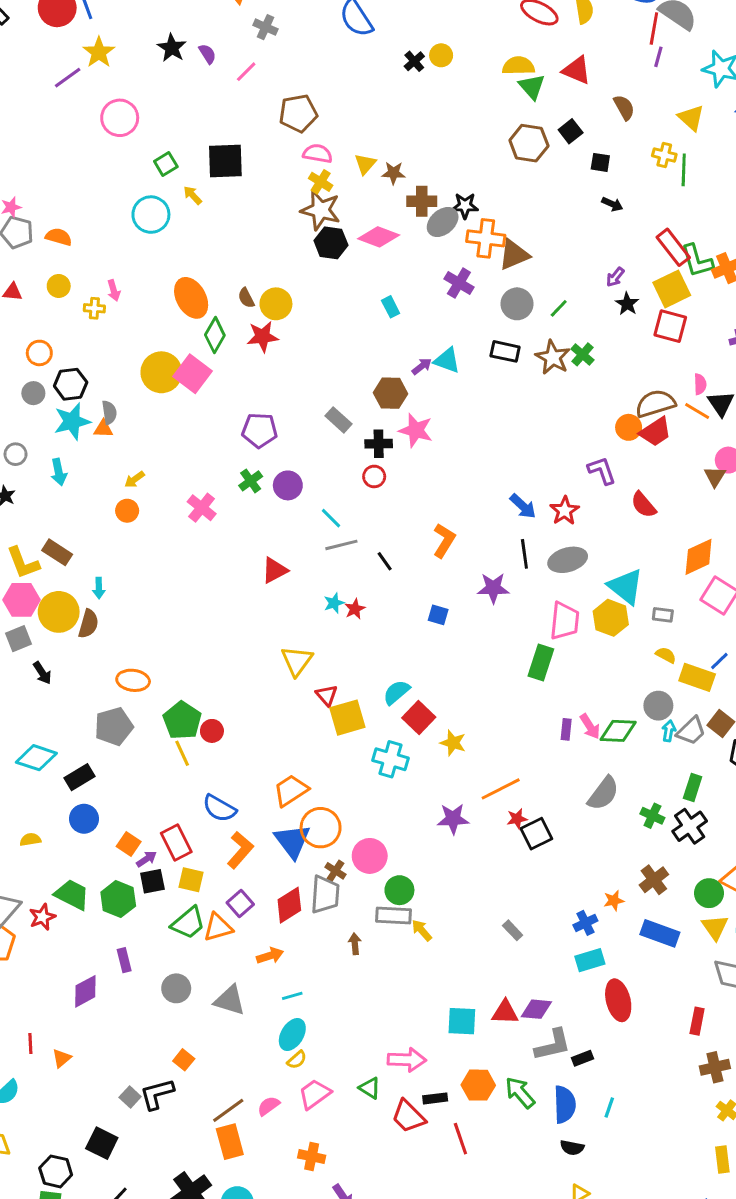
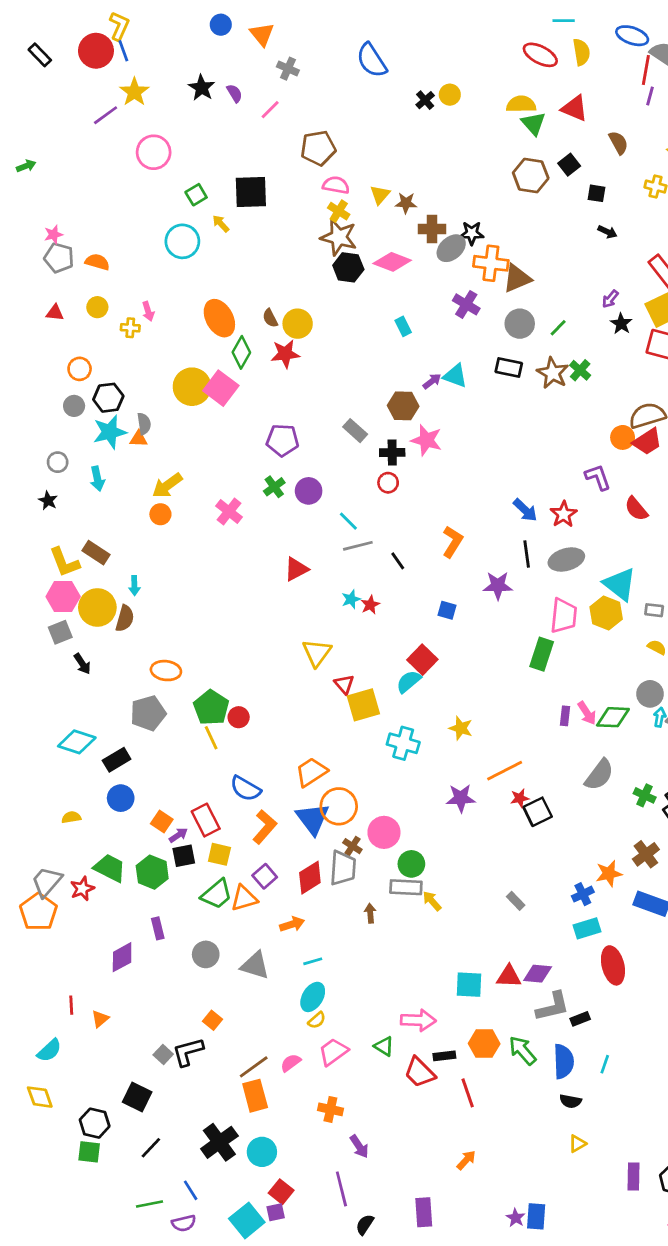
yellow arrow: (135, 479) -> (167, 485), size x1.6
red square: (419, 718) -> (422, 660), moved
orange star: (614, 901) -> (609, 874), size x1.4

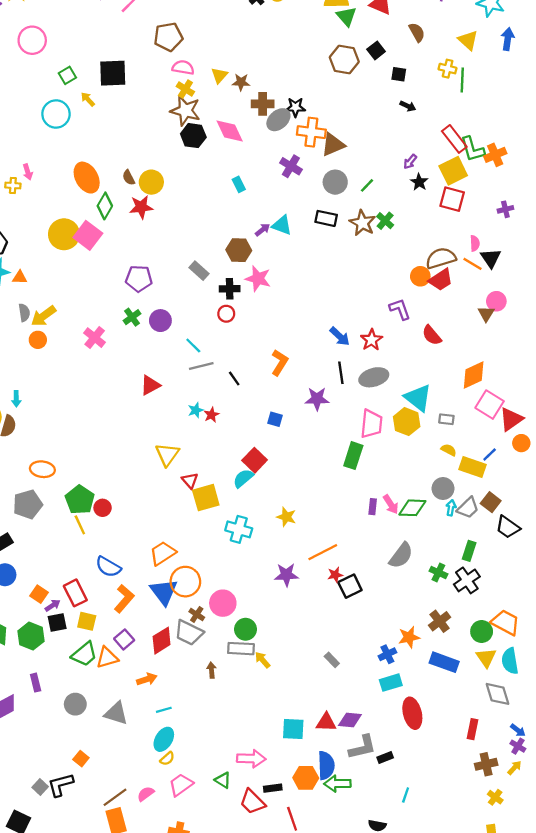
pink diamond: (392, 262) -> (230, 131), turned 44
gray semicircle: (144, 424) -> (24, 313), moved
gray trapezoid: (343, 868) -> (189, 633), turned 112
green arrow: (522, 1050) -> (337, 784), turned -50
blue semicircle: (564, 1061) -> (326, 765), moved

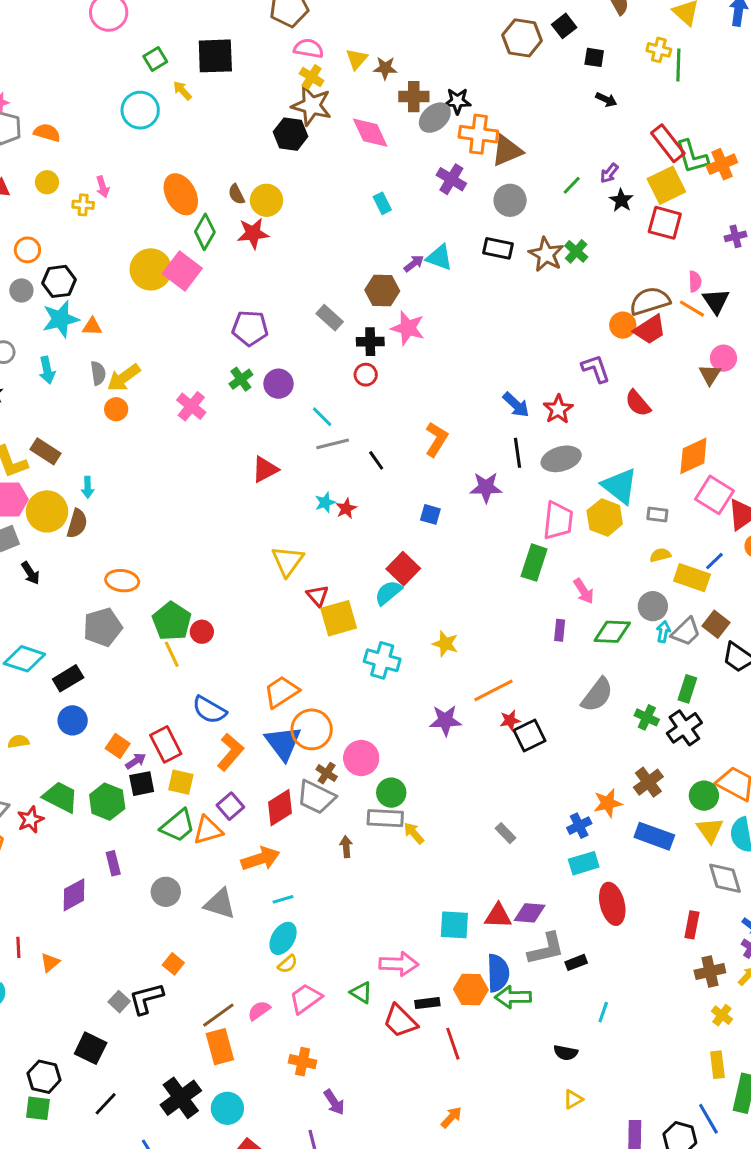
black hexagon: (193, 136) -> (291, 134), moved
green line: (367, 185) -> (572, 185), moved
yellow semicircle: (449, 450) -> (660, 555), turned -42
pink arrow: (391, 504) -> (584, 591), moved
orange arrow: (147, 679) -> (260, 859), size x1.4

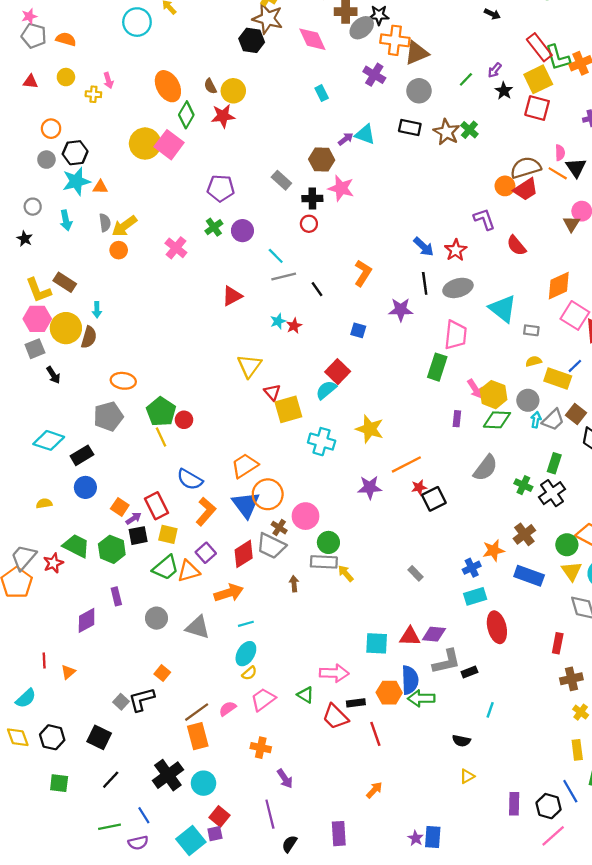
yellow hexagon: (605, 517) -> (493, 395), moved
yellow star: (445, 644) -> (370, 429), size x1.4
black hexagon: (44, 1077) -> (52, 737), moved

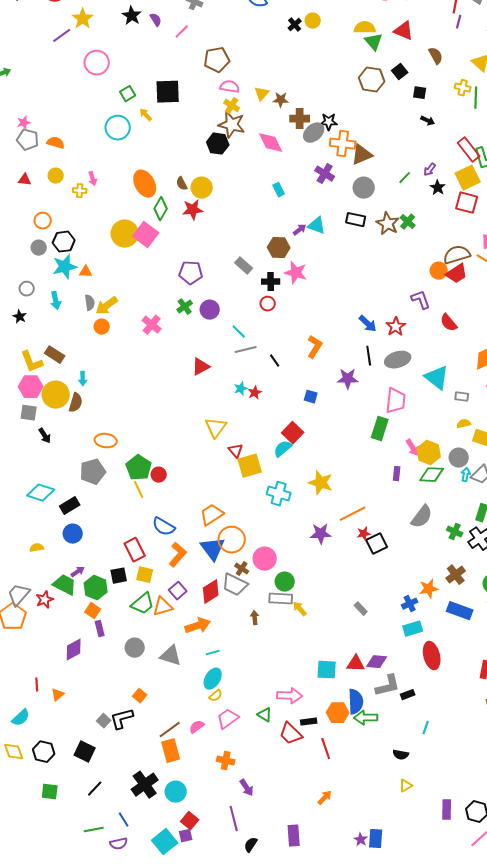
gray square: (35, 349) -> (29, 413), turned 30
orange square: (120, 507) -> (93, 611), moved
purple arrow: (134, 518) -> (78, 572), moved

